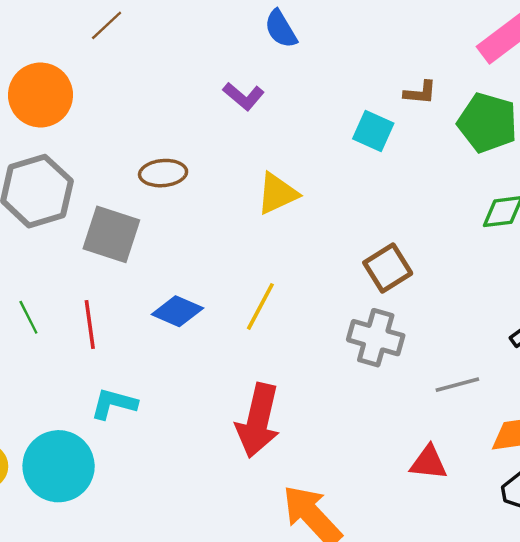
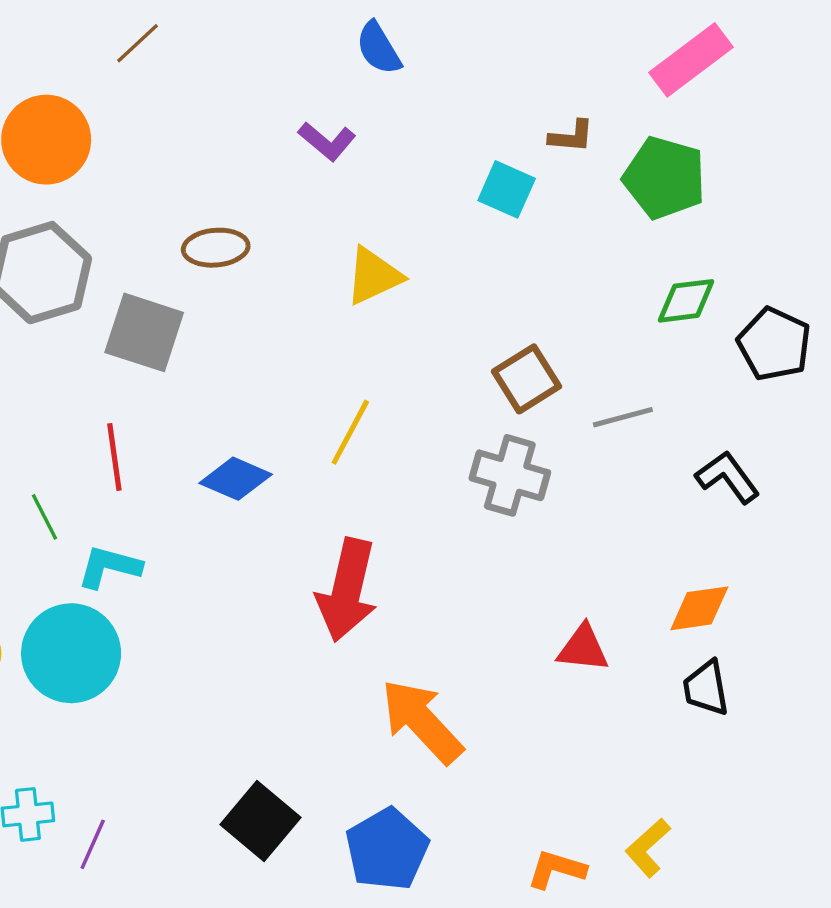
blue diamond: (177, 311) -> (236, 479), moved
green line: (28, 317) -> (44, 517), moved
gray line: (457, 385) -> (623, 417), moved
cyan L-shape: (114, 404) -> (109, 567), moved

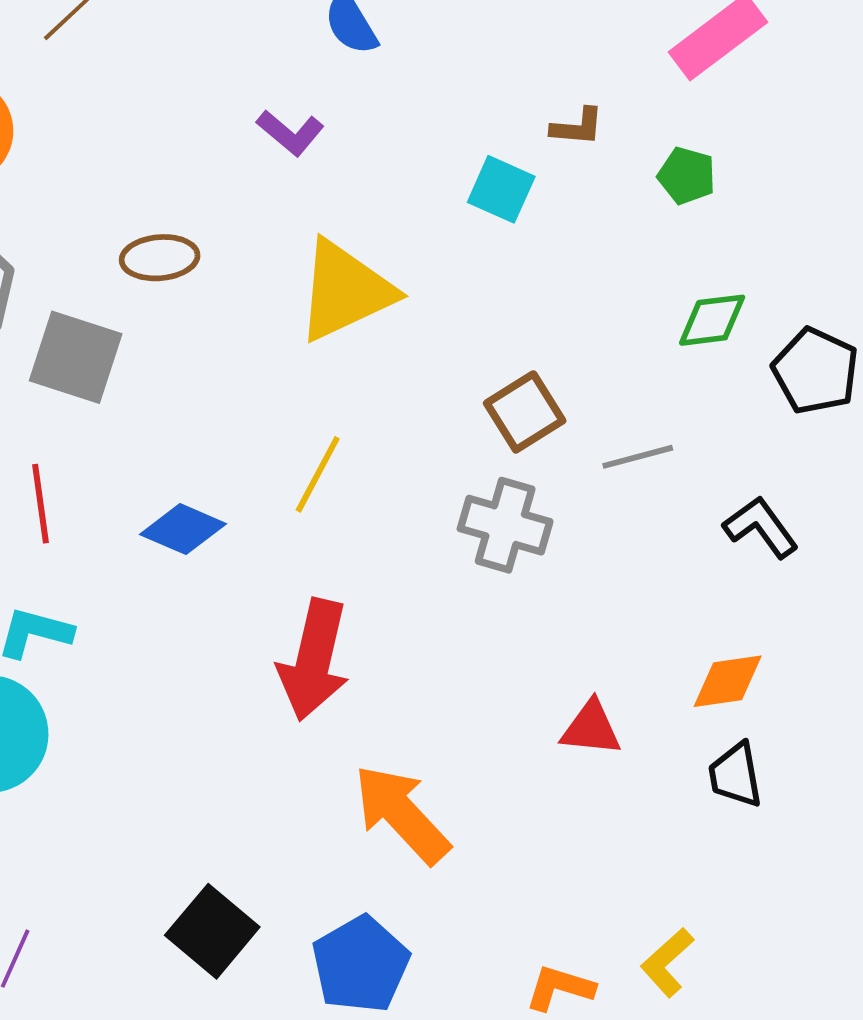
green pentagon: (664, 178) -> (687, 176), size x0.6
yellow triangle: (374, 276) -> (345, 291), size x1.5

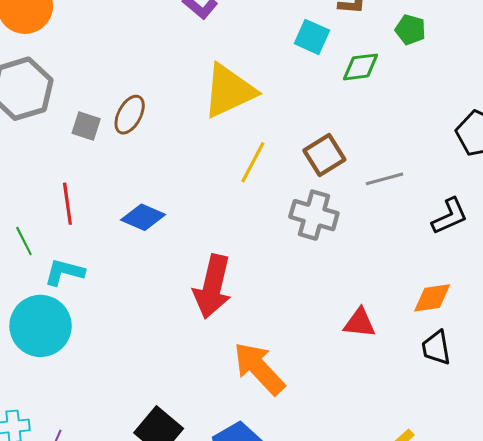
brown ellipse: (160, 258) -> (130, 115), moved, turned -57
green diamond: (712, 320) -> (361, 67), moved
gray square: (76, 357) -> (86, 126), size x0.6
yellow line: (318, 474) -> (253, 162), moved
black L-shape: (761, 527) -> (450, 216), turned 102

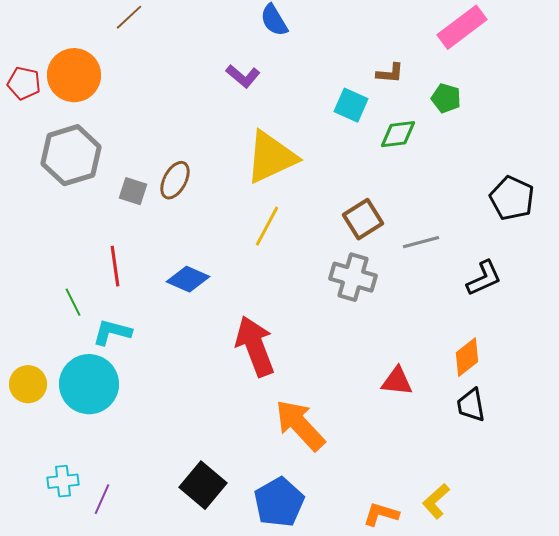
yellow line: (253, 162) -> (267, 226), moved
red arrow: (212, 287) -> (255, 346), turned 146
orange diamond: (432, 298) -> (467, 357), turned -30

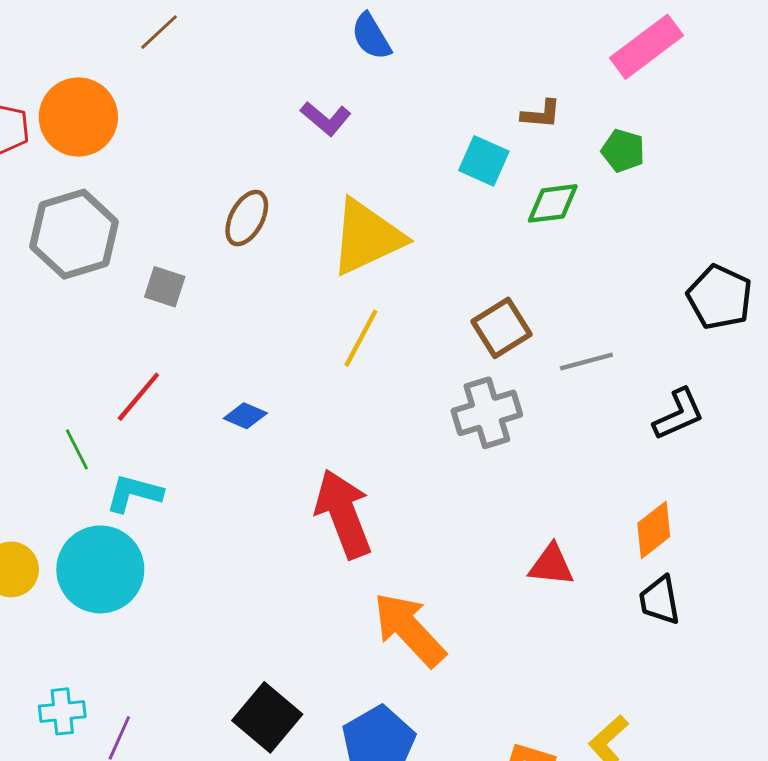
brown ellipse: (175, 180) -> (247, 218), moved
red line: (115, 266) -> (138, 397), turned 48
gray cross: (353, 277) -> (487, 413), turned -33
blue diamond: (188, 279) -> (245, 416), size x0.7

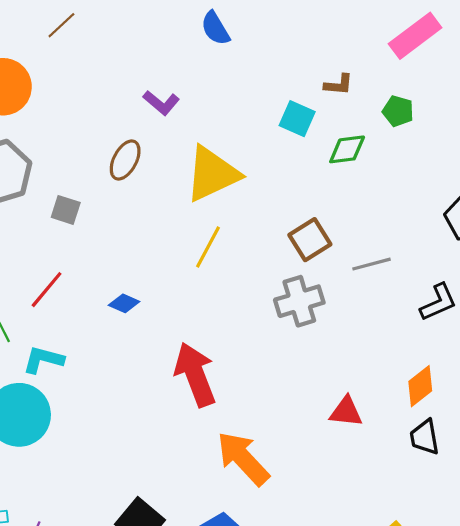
purple L-shape: (326, 118) -> (161, 103), moved

